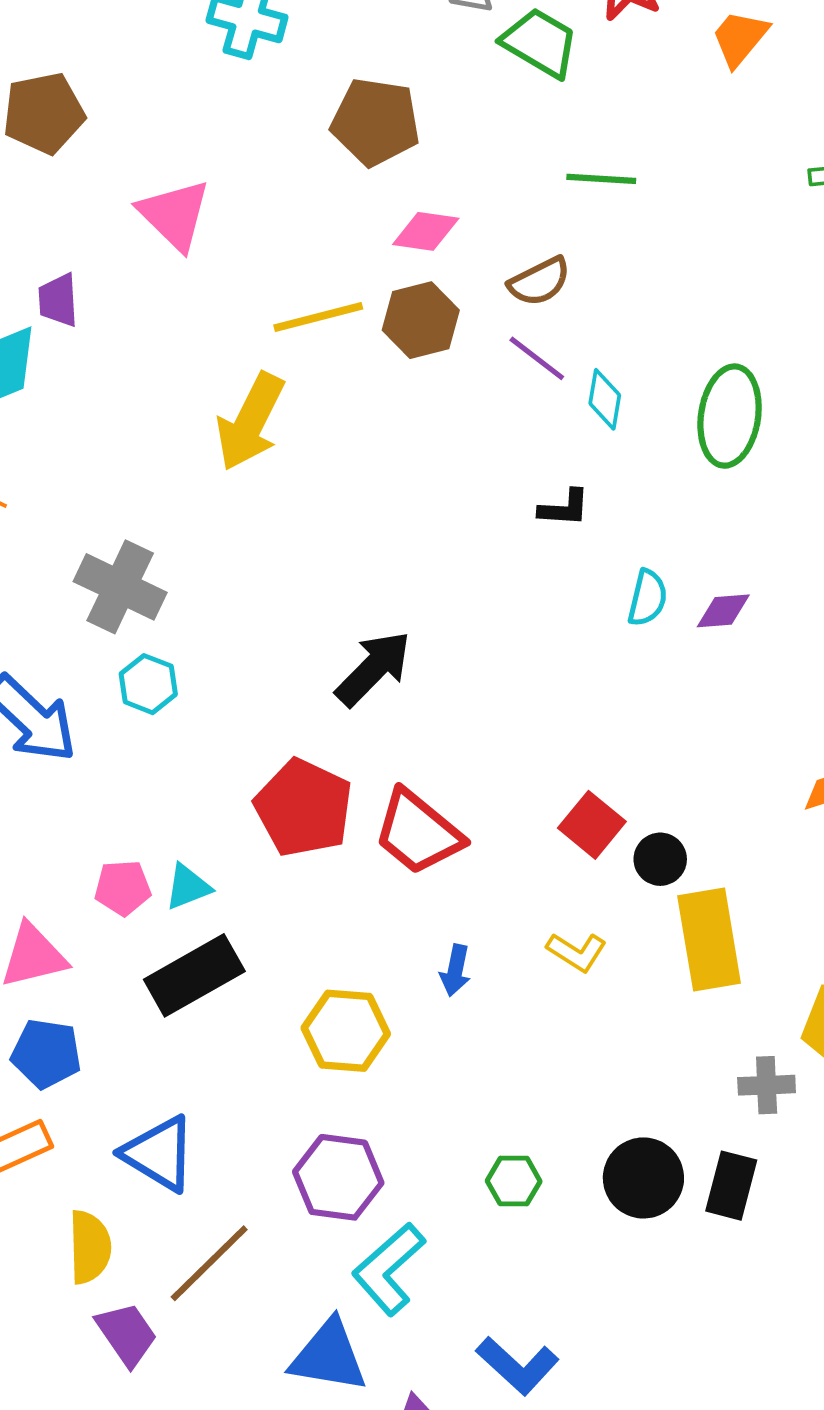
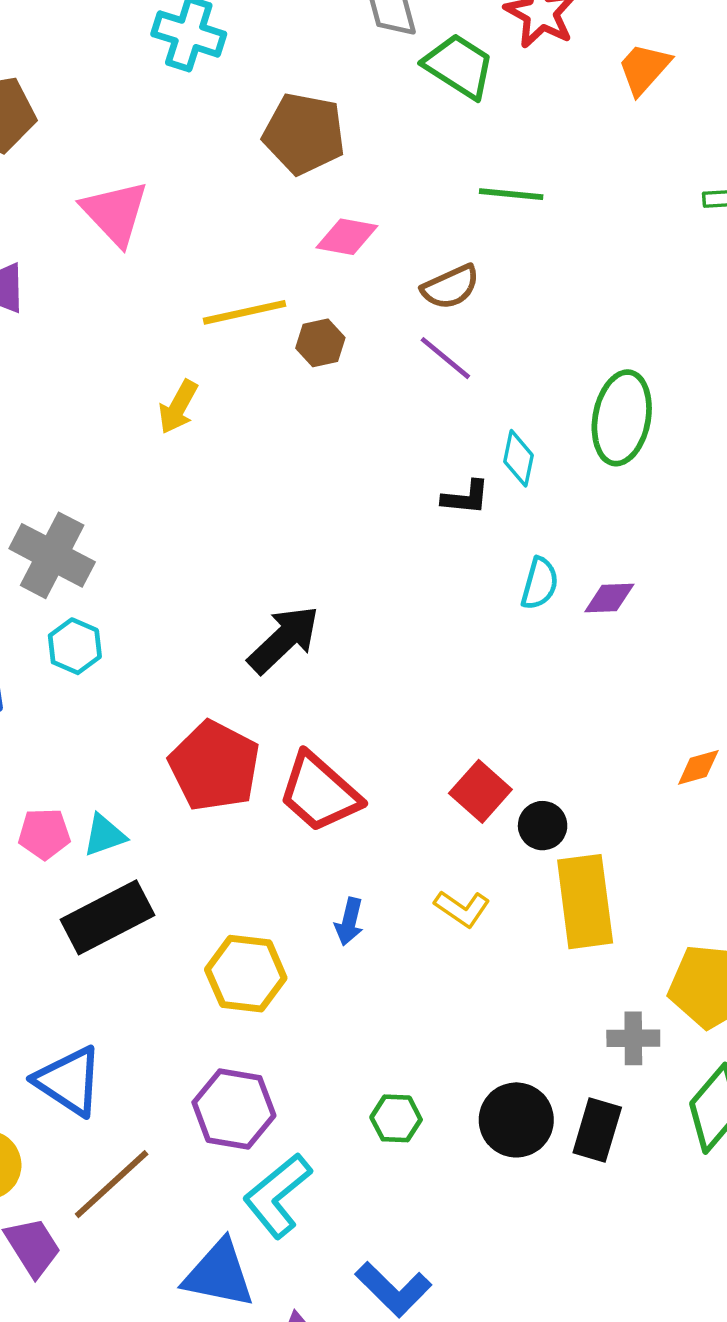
brown hexagon: (421, 320) -> (320, 343), moved, size x0.7
cyan diamond: (605, 399) -> (518, 458), moved
yellow arrow: (250, 422) -> (178, 407), size x0.6

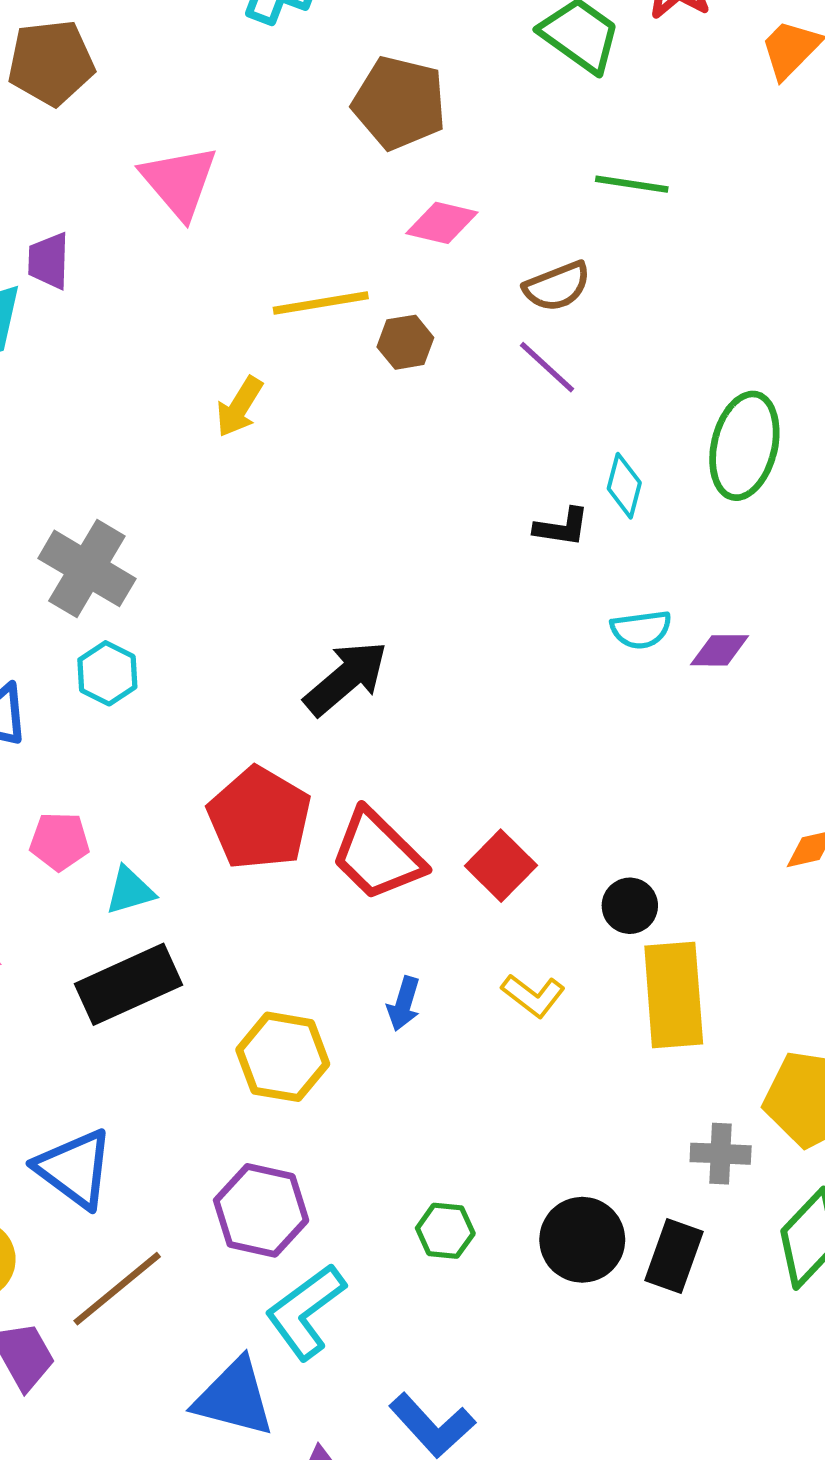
cyan semicircle: (540, 583) -> (641, 630), turned 64
red square: (480, 791) -> (501, 866), moved
pink pentagon: (44, 834) -> (60, 841), moved

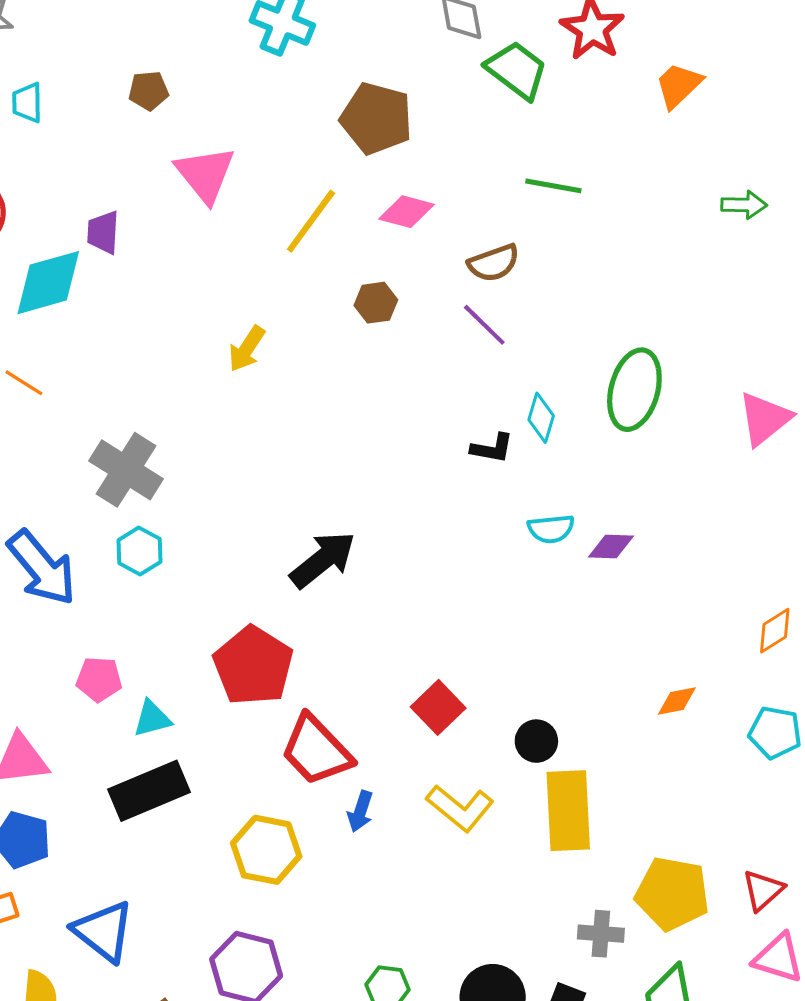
brown pentagon: (51, 63) -> (148, 91), moved, size x0.6
yellow line: (321, 303) -> (311, 221), moved, turned -46
red trapezoid: (377, 855) -> (316, 750), moved
yellow L-shape: (533, 996) -> (460, 808), size x1.4

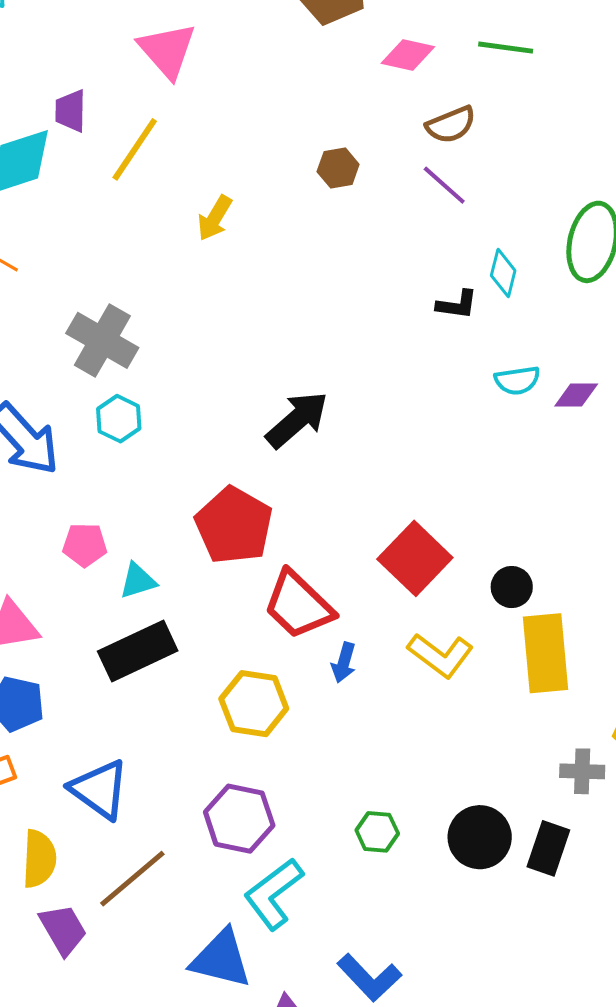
pink diamond: (406, 212) -> (408, 55), moved
yellow line: (311, 221) -> (135, 149), moved
red square: (438, 707) -> (415, 558), size x1.4

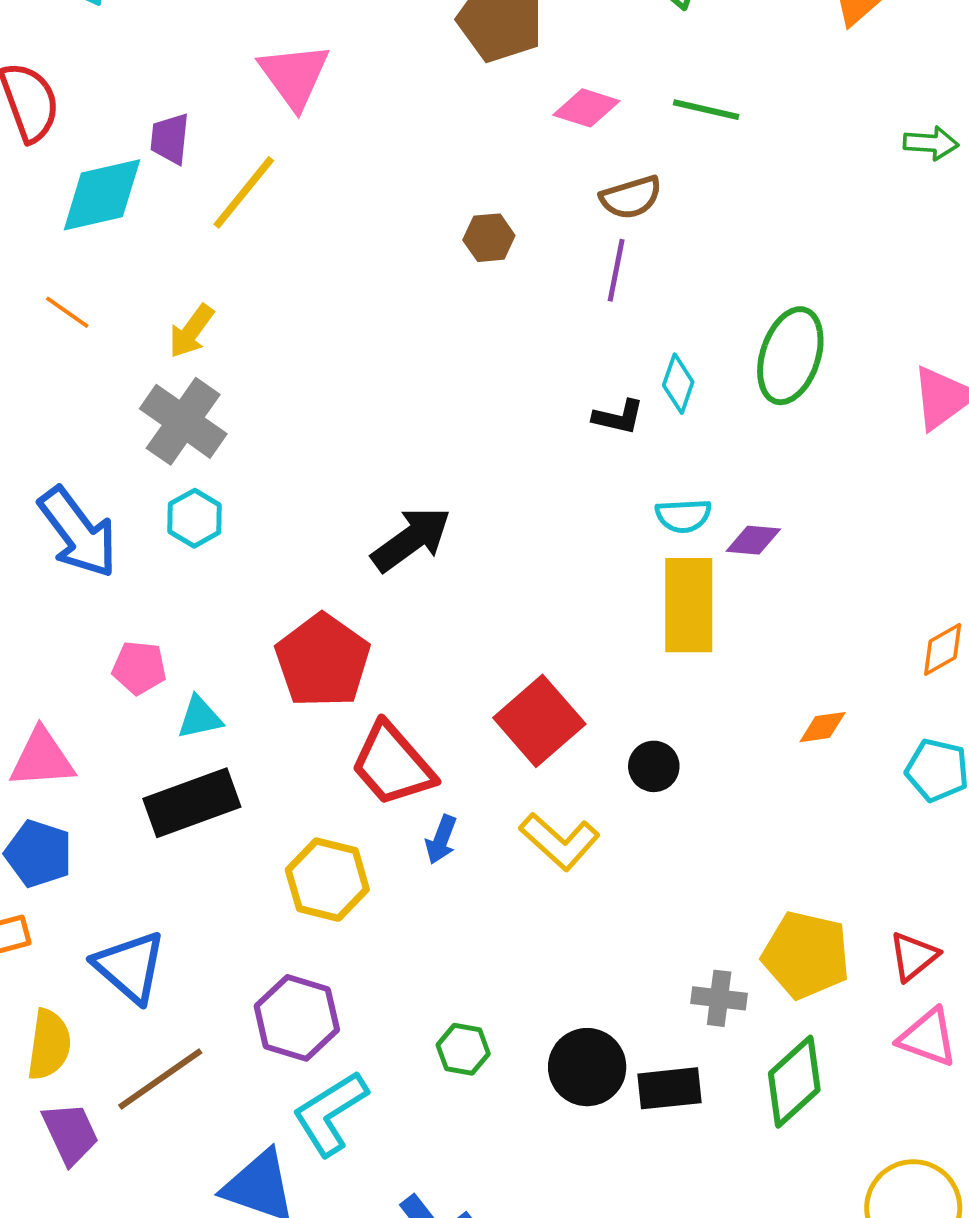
purple line: (444, 185) -> (616, 270), turned 54
yellow arrow: (215, 218) -> (191, 331), moved
yellow rectangle: (545, 653) -> (689, 605), moved
black rectangle: (548, 848) -> (669, 1088), turned 60

